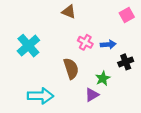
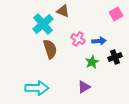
cyan cross: (28, 46) -> (43, 24), moved
brown semicircle: (71, 69) -> (50, 49), moved
green star: (103, 78) -> (92, 62), moved

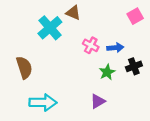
brown semicircle: (50, 49) -> (24, 67), moved

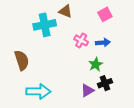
pink square: (135, 16) -> (105, 14), moved
cyan cross: (50, 28) -> (45, 25), turned 30
black cross: (134, 66) -> (105, 83), moved

